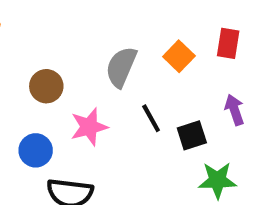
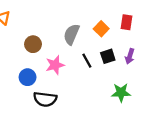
purple arrow: (235, 110) -> (130, 56), turned -144
black square: (192, 135) -> (108, 56), moved

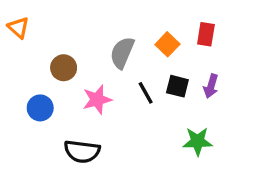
black square: (108, 56) -> (177, 86), turned 32
blue circle: (28, 77) -> (40, 108), moved

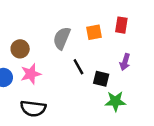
orange square: (167, 44) -> (94, 32), turned 35
black square: (177, 86) -> (101, 79), moved
pink star: (97, 100) -> (31, 74), moved

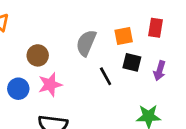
black square: (101, 79) -> (132, 62), moved

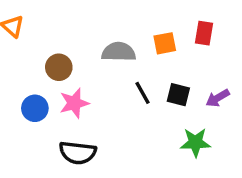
gray semicircle: (86, 43) -> (119, 52), turned 68
black square: (132, 62) -> (178, 95), moved
purple arrow: (160, 71) -> (218, 98), moved, turned 42

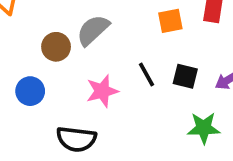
gray semicircle: (119, 52) -> (93, 30), moved, turned -44
pink star: (74, 103) -> (102, 91), moved

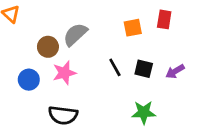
pink star: (102, 91) -> (64, 73), moved
green star: (204, 128) -> (144, 112), moved

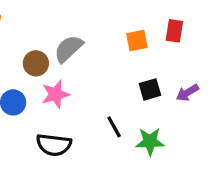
black line: (115, 67) -> (114, 127), moved
black square: (144, 69) -> (150, 89), turned -30

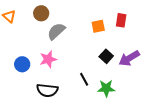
brown circle: (36, 63) -> (41, 13), moved
black square: (150, 89) -> (106, 56), turned -32
purple arrow: (187, 93) -> (129, 58), size x1.5

